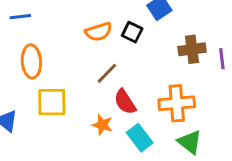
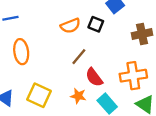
yellow square: (52, 102) -> (39, 95), moved, turned 30

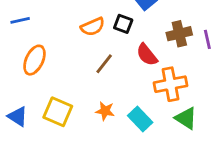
orange ellipse: (21, 52) -> (34, 60), turned 35
red semicircle: (94, 77) -> (147, 55), moved

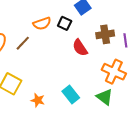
brown line: (104, 64) -> (23, 43), moved
orange cross: (171, 84) -> (114, 72), moved, turned 30
orange star: (105, 111) -> (38, 100), moved

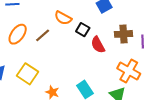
orange semicircle: (42, 23) -> (63, 18), turned 42
black square: (65, 23) -> (83, 30), moved

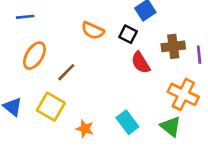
black square: (83, 30) -> (128, 34), moved
brown line: (43, 35) -> (66, 72), moved

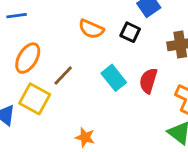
red semicircle: (141, 63) -> (148, 81), moved, turned 50
yellow square: (51, 107) -> (35, 99), moved
cyan rectangle: (127, 122) -> (114, 78), moved

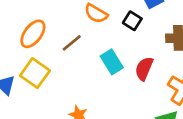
brown line: (63, 76) -> (72, 43), moved

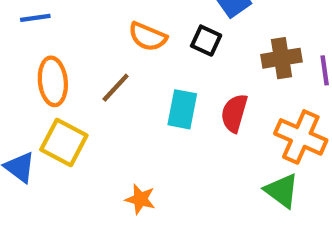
orange ellipse: (33, 34) -> (53, 81), turned -36
cyan rectangle: (112, 62) -> (182, 109), turned 50

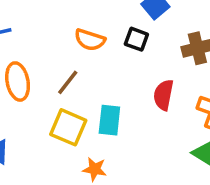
cyan rectangle: (182, 109) -> (109, 120), moved
yellow square: (64, 143) -> (68, 127), moved

